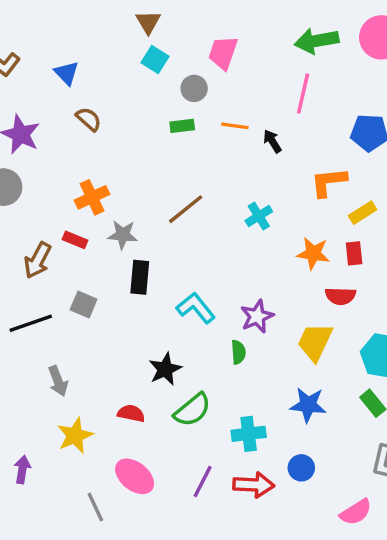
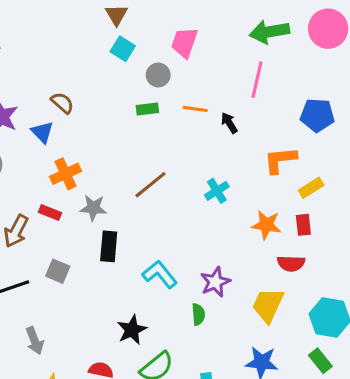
blue triangle: (67, 73) -> (42, 132), moved

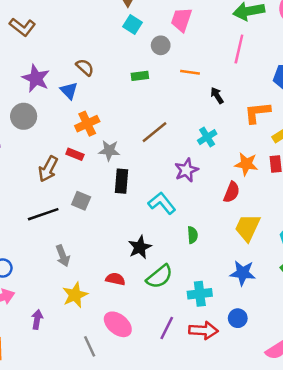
green rectangle: (147, 109) -> (140, 76), moved
black arrow: (229, 123) -> (217, 95), moved
red semicircle: (291, 263) -> (232, 192), moved, turned -70
purple star: (215, 282) -> (186, 170), moved

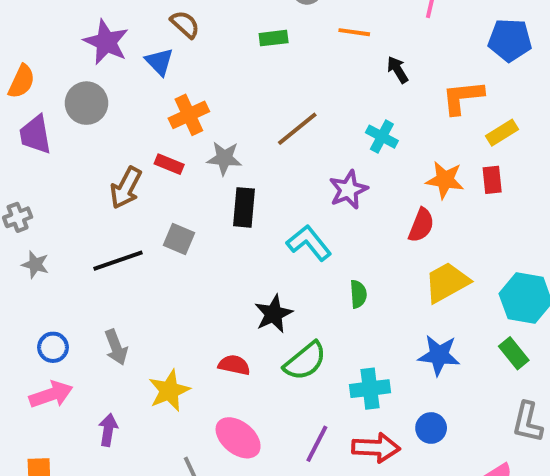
cyan cross: (207, 137) -> (382, 137), turned -30
yellow trapezoid: (248, 228) -> (447, 282), turned 36
gray arrow: (63, 256) -> (116, 347), moved

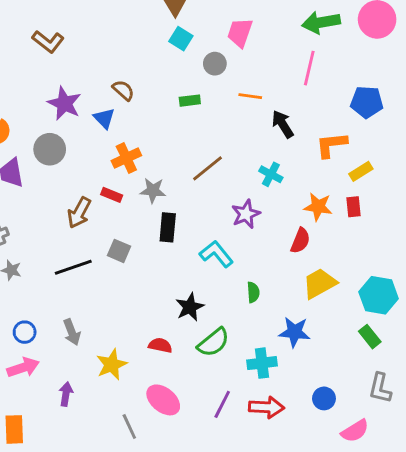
black arrow: (398, 70) -> (283, 124), size x1.4
blue star: (439, 355) -> (294, 332), moved
blue circle: (431, 428) -> (324, 398), moved

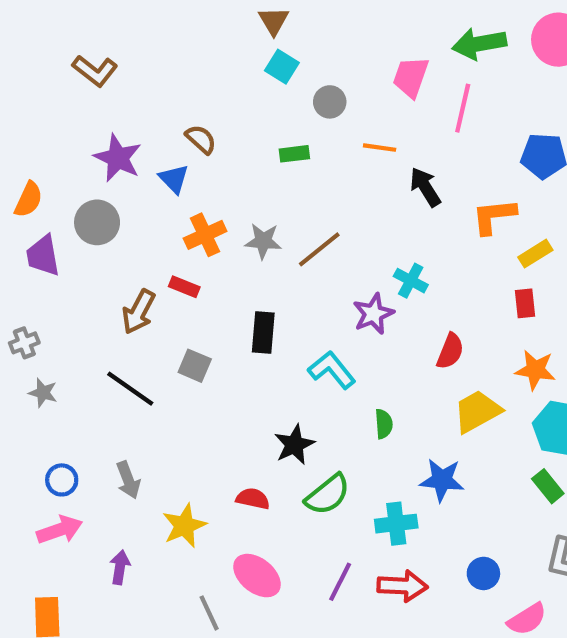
pink trapezoid: (240, 33) -> (411, 77), moved
cyan cross: (271, 174) -> (411, 281), moved
gray star: (153, 190) -> (263, 241), moved
orange star: (318, 207) -> (535, 370), moved
black line: (73, 267) -> (130, 389), turned 54

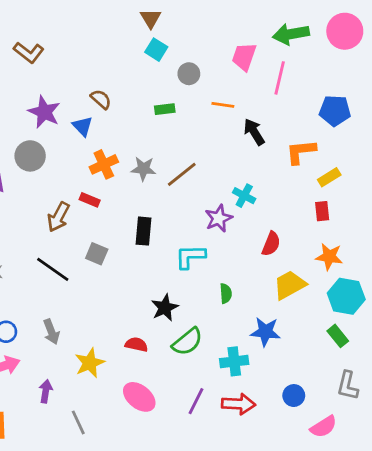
cyan L-shape: (332, 370) -> (190, 257), turned -52
gray line: (209, 613) -> (78, 422), moved

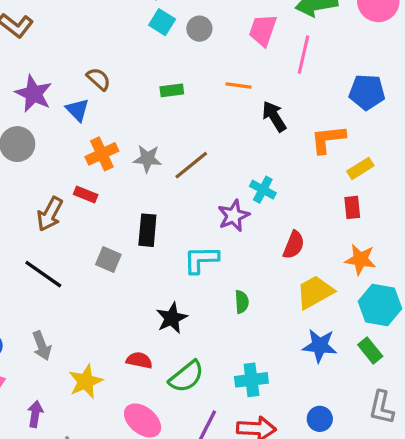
gray circle: (189, 74) -> (199, 29), moved
gray square: (97, 254) -> (108, 260), moved
blue star: (265, 332) -> (320, 346), moved
green semicircle: (187, 342) -> (186, 377), moved

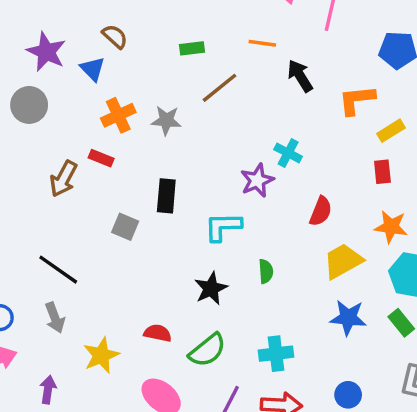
brown line: (191, 165) -> (219, 88), moved
black line: (43, 274) -> (58, 270), moved
black star: (172, 318) -> (211, 288), moved

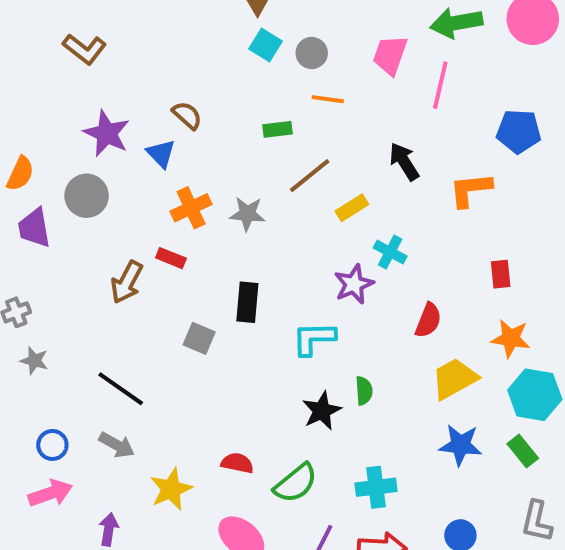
orange line: (262, 43) -> (328, 99), moved
yellow rectangle: (391, 131) -> (352, 208), moved
black star: (211, 288) -> (322, 411), moved
gray arrow: (55, 318) -> (117, 445), turned -40

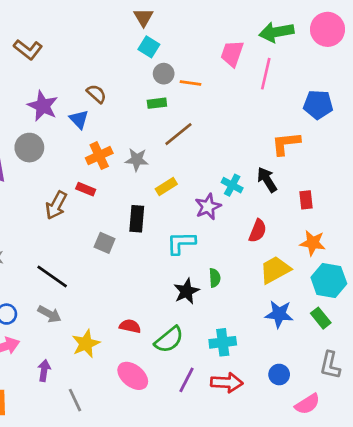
gray circle: (312, 53) -> (164, 74), moved
black arrow: (404, 162) -> (267, 180), moved
yellow rectangle: (352, 208) -> (166, 186), moved

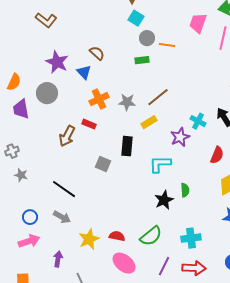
brown line: (178, 134) -> (158, 97), moved
red semicircle: (130, 326) -> (117, 236), moved

